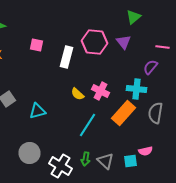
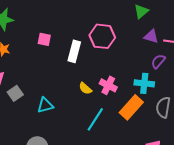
purple triangle: (124, 42) -> (151, 36), moved, turned -35

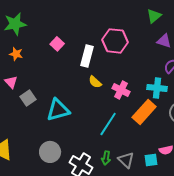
pink square: (44, 39) -> (57, 44), turned 32
yellow semicircle: (85, 88) -> (95, 82), moved
cyan triangle: (45, 105) -> (58, 110), size x1.4

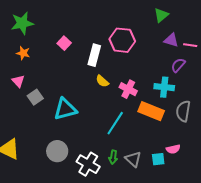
orange rectangle: (144, 112) -> (151, 111), turned 70

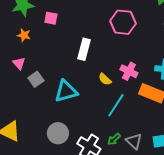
pink square: (64, 43) -> (51, 18), moved, turned -32
white rectangle: (94, 55) -> (84, 49), moved
yellow semicircle: (102, 81) -> (105, 79), moved
green arrow: (113, 157) -> (114, 139), turned 40

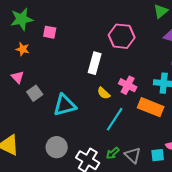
white rectangle: (84, 49) -> (95, 63), moved

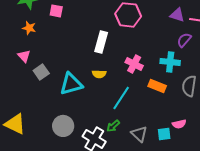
yellow semicircle: (104, 93) -> (99, 74), moved, turned -40
orange rectangle: (151, 107) -> (157, 86), size x0.7
green arrow: (113, 153) -> (113, 126), moved

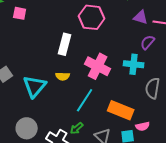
pink cross: (134, 64) -> (98, 66), size x1.4
cyan triangle: (71, 84) -> (35, 86), turned -35
orange rectangle: (157, 86) -> (121, 110), moved, size x1.4

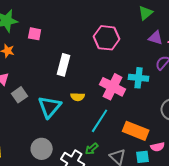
white rectangle: (65, 44) -> (64, 65), moved
cyan cross: (134, 64) -> (139, 78), moved

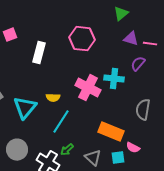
pink square: (35, 34) -> (10, 35), turned -32
white rectangle: (64, 65) -> (39, 53), moved
cyan line: (100, 121) -> (61, 122), moved
pink semicircle: (158, 147) -> (133, 148), turned 40

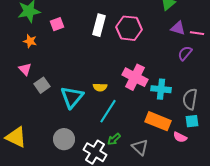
white rectangle: (39, 53) -> (99, 25), moved
cyan cross: (114, 79) -> (161, 89), moved
cyan square: (118, 158) -> (192, 121), moved

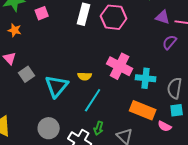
green arrow: (114, 139) -> (99, 128), turned -32

